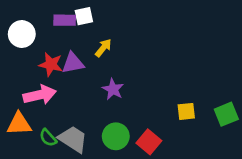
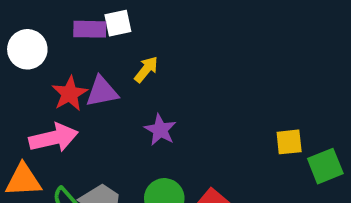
red star: (51, 64) -> (70, 94), turned 30
yellow square: (186, 111) -> (289, 142), moved

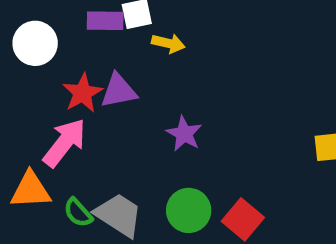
yellow arrow: (146, 69) -> (168, 43), moved, turned 64
pink arrow: (54, 138) -> (64, 143), turned -39

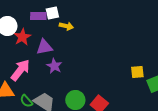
red star: (83, 93) -> (22, 37), moved
purple star: (184, 134) -> (54, 66), moved

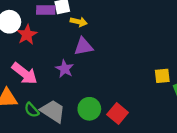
purple triangle: (44, 47) -> (83, 46), moved
pink arrow: (20, 70) -> (25, 73), turned 90

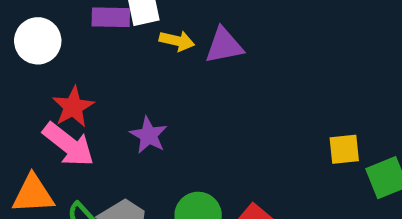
red star: (27, 35) -> (73, 107), moved
purple triangle: (83, 46) -> (224, 46), moved

